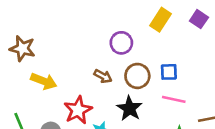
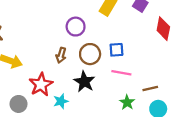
brown arrow: (103, 76) -> (61, 55), turned 80

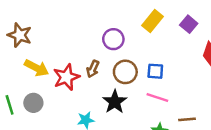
red star: (41, 84) -> (66, 77), moved
gray circle: (19, 104) -> (33, 103), moved

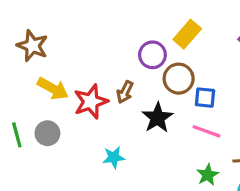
yellow rectangle: (152, 21) -> (187, 34), moved
brown circle: (125, 72) -> (179, 79), moved
black star: (115, 102) -> (157, 118), moved

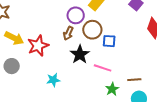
brown arrow: (125, 92) -> (68, 33), moved
pink line: (207, 131) -> (103, 68), moved

